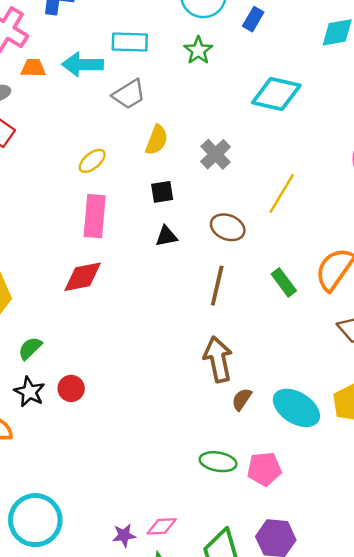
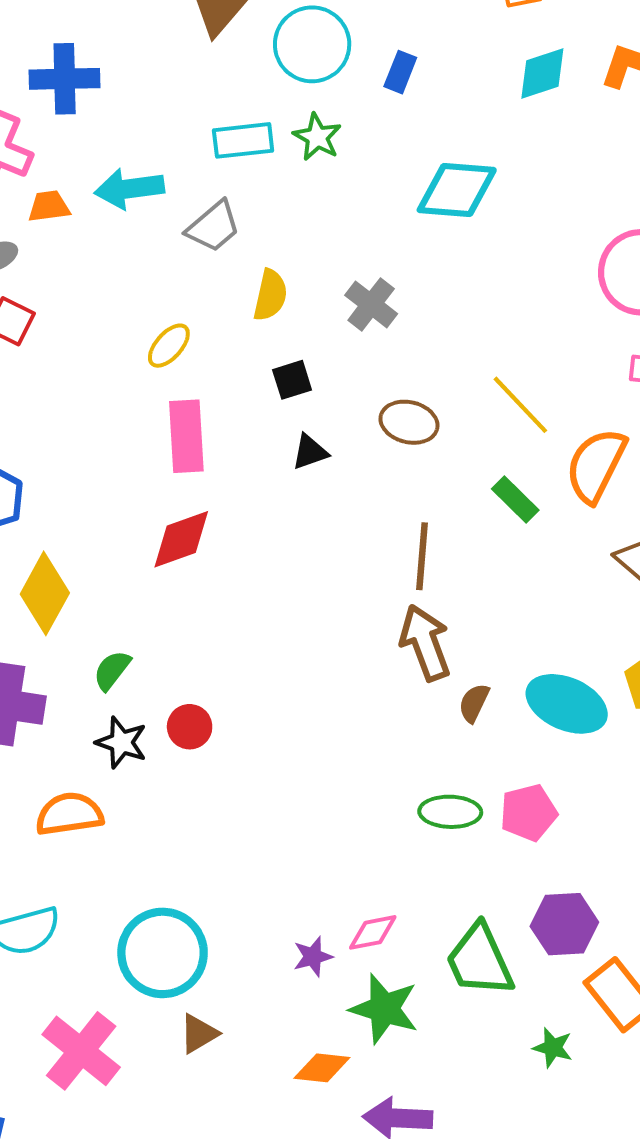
cyan rectangle: (130, 42) -> (243, 140), moved
yellow line: (282, 193) -> (520, 405), moved, turned -66
brown line: (217, 286) -> (422, 556), moved

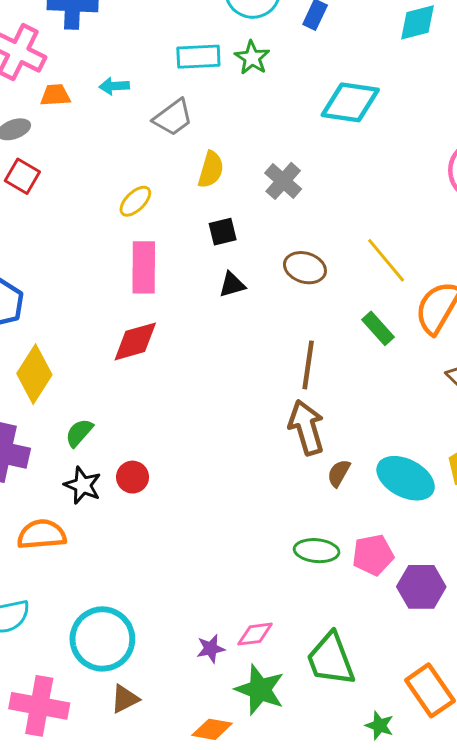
cyan arrow: (129, 189) -> (114, 86), size x0.6
purple hexagon: (564, 924) -> (421, 587), moved
pink cross: (81, 1051) -> (39, 706), turned -32

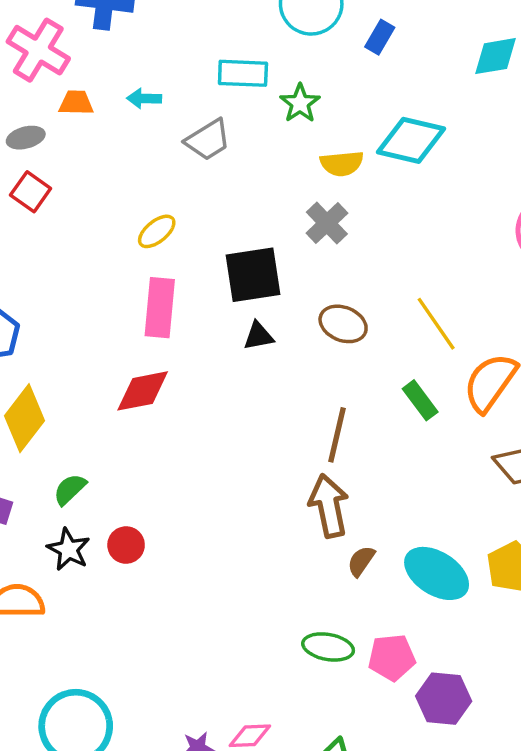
green star: (252, 58) -> (300, 103), moved
yellow semicircle: (211, 170) -> (342, 164), moved, turned 63
black square: (223, 232) -> (253, 275), size x1.8

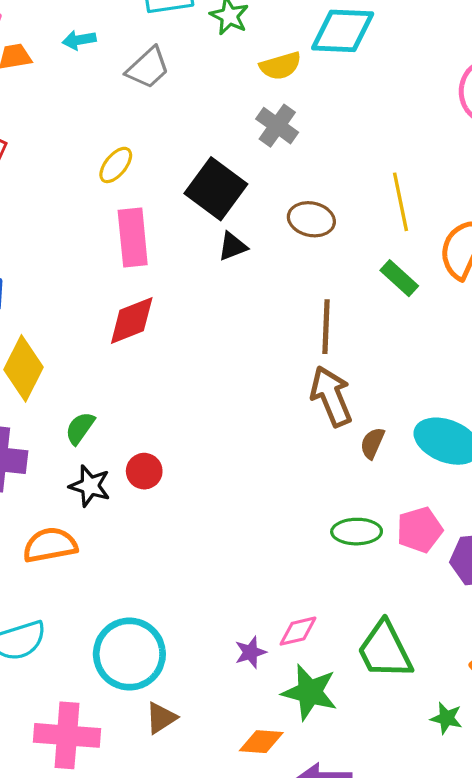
black square: (253, 275) -> (216, 189), turned -34
yellow line: (436, 324) -> (400, 202), turned 34

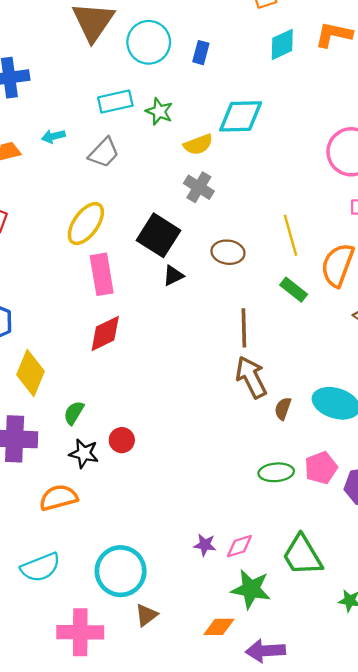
yellow ellipse: (116, 165) -> (86, 224), size x1.6
purple star: (250, 652) -> (205, 545), moved, turned 30

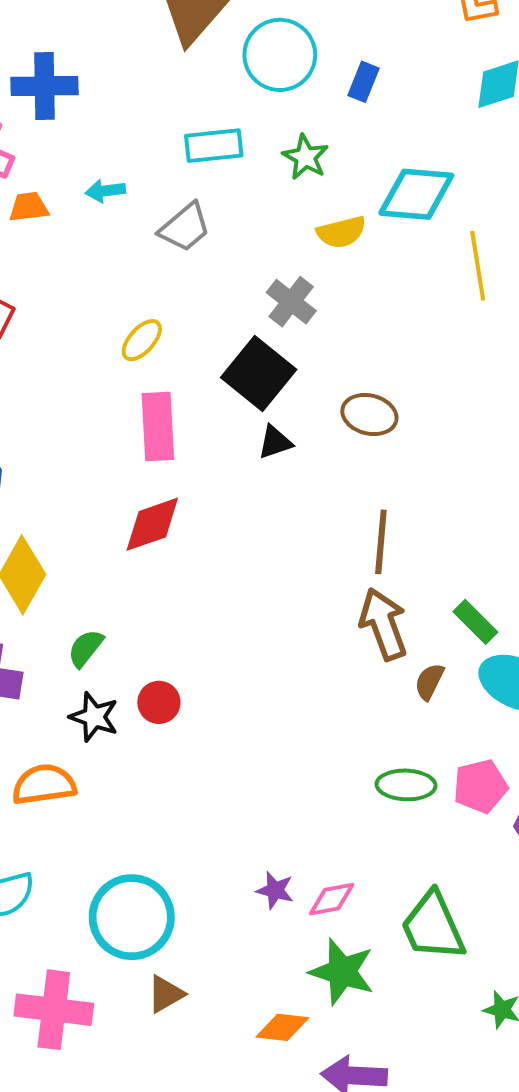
green star: (159, 111) -> (305, 157), moved
gray cross: (199, 187) -> (291, 302), moved
yellow ellipse: (86, 224) -> (142, 340), size x0.6
yellow line: (291, 235) -> (478, 266), moved
green rectangle: (294, 290) -> (475, 622), moved

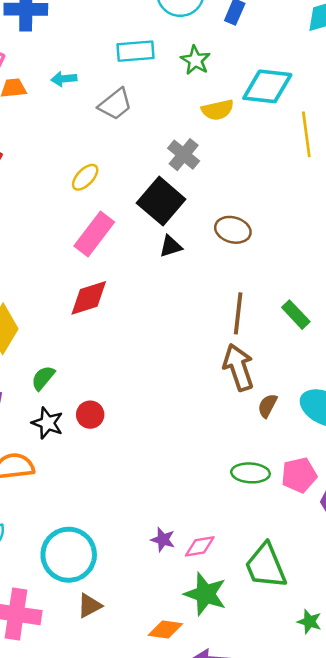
pink rectangle: (158, 426) -> (94, 234), turned 39
green rectangle: (475, 622) -> (296, 315), moved

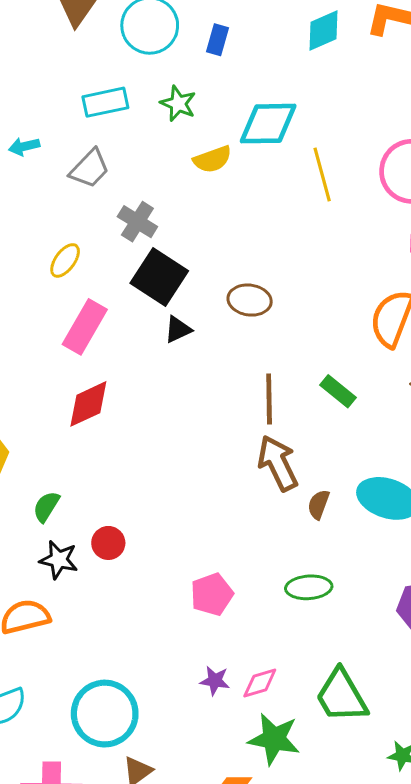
gray cross: (184, 155) -> (137, 222), moved
pink pentagon: (299, 475) -> (212, 594), moved

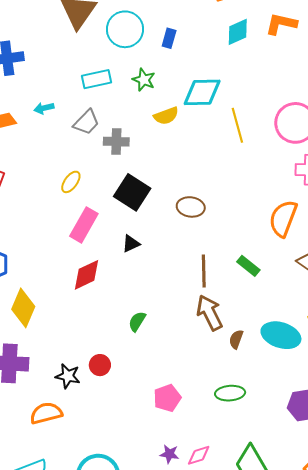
gray cross: (137, 222) -> (116, 142), moved, turned -30
black triangle: (178, 330) -> (131, 244), moved
green semicircle: (46, 507) -> (137, 321), moved

